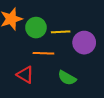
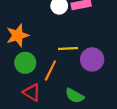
green circle: (36, 28) -> (25, 63), moved
orange line: (43, 53) -> (50, 70), turned -66

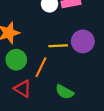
purple circle: (92, 59) -> (83, 41), moved

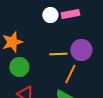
orange line: (41, 67) -> (70, 74), moved

